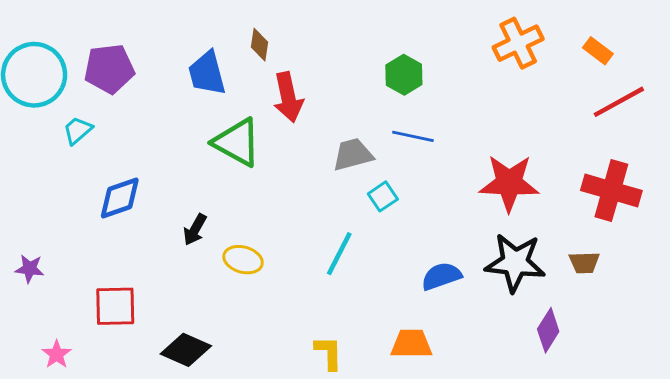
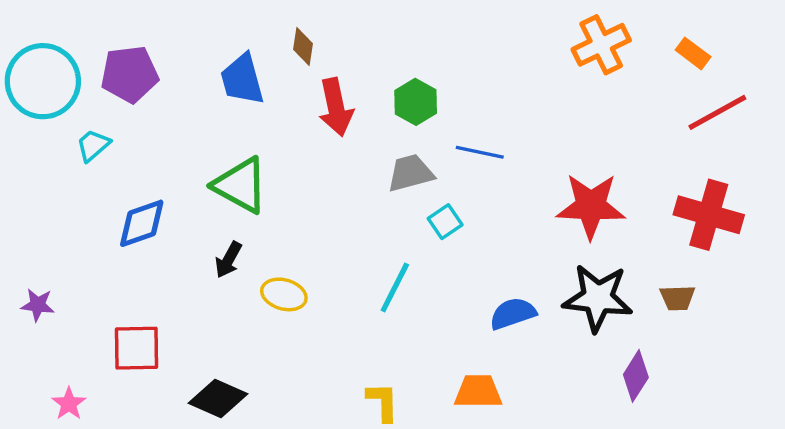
green hexagon: (404, 75) -> (416, 102), moved
green triangle: (237, 142) -> (241, 185), moved

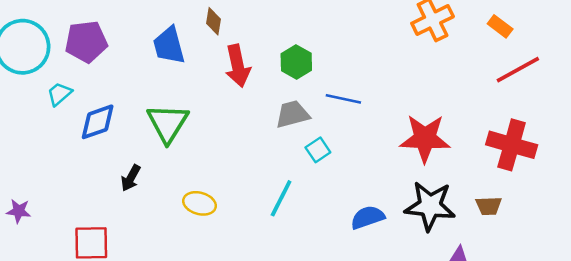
green triangle: (241, 185) -> (168, 123), turned 33
blue diamond: (142, 223) -> (98, 122), moved
black arrow: (228, 260) -> (131, 178), moved

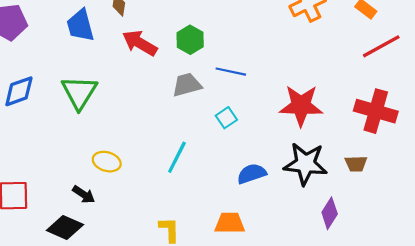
red arrow: (238, 66) -> (140, 43), turned 132
cyan square: (318, 150) -> (226, 118), moved
black arrow: (131, 178) -> (84, 195), moved, turned -85

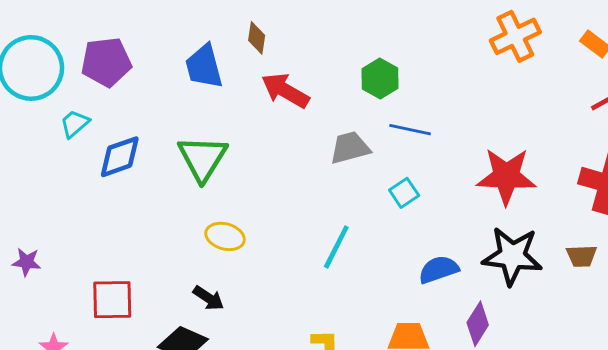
green hexagon: (190, 40) -> (380, 78), moved
yellow ellipse: (107, 162) -> (225, 236), moved
purple diamond: (330, 213) -> (478, 324), moved

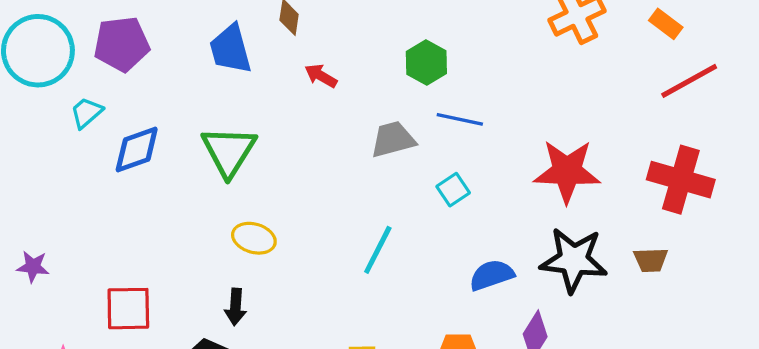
red arrow: (285, 91) -> (321, 76), size x0.6
black arrow: (208, 298) -> (235, 307), turned 60

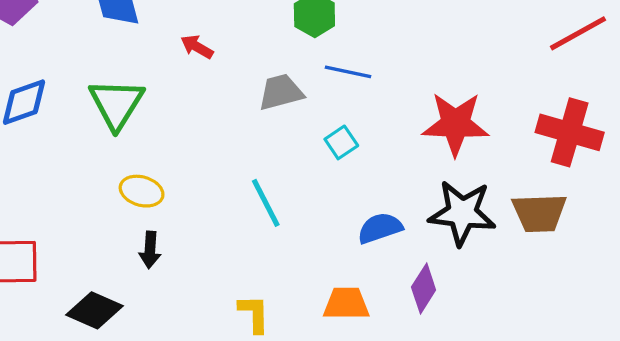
red arrow: (321, 76) -> (197, 47), moved
cyan line: (378, 250) -> (266, 203), turned -54
brown trapezoid: (651, 260) -> (539, 213), size x1.6
black arrow: (235, 307) -> (150, 250), moved

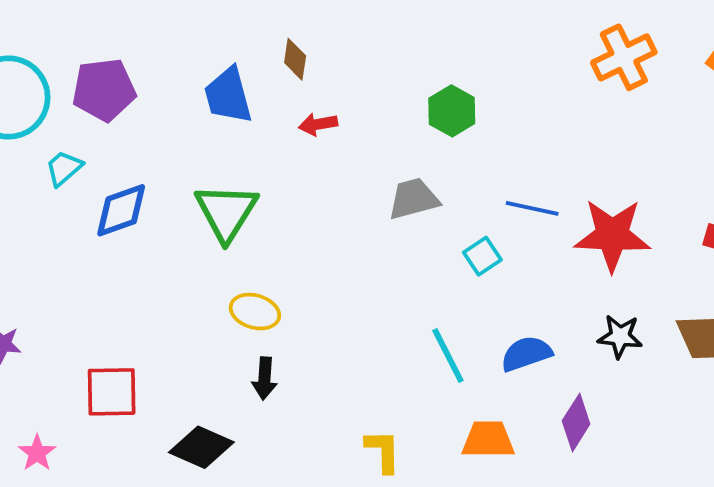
red arrow: (197, 47) -> (318, 124), moved, turned -40
blue line: (348, 72) -> (532, 208), moved
cyan line: (266, 203) -> (448, 356), moved
black star: (462, 213) -> (620, 336), size x0.6

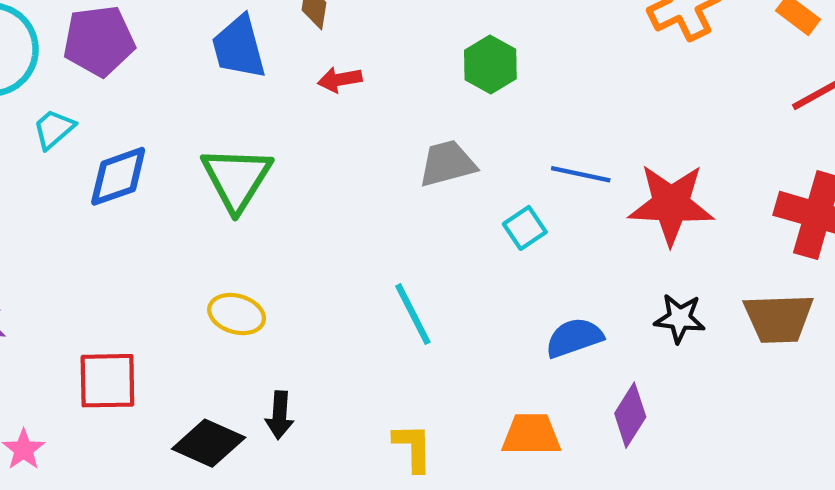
yellow ellipse: (255, 312) -> (237, 314), moved
cyan line: (448, 356) -> (413, 314), moved
black arrow: (264, 378) -> (280, 415), moved

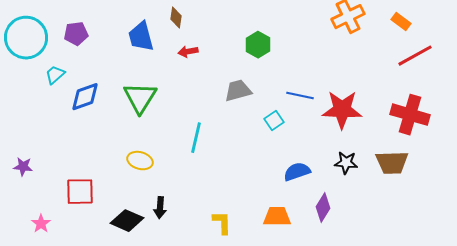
purple pentagon: (99, 41) -> (76, 34), size x0.7
cyan line: (413, 314) -> (196, 138), moved, turned 40

